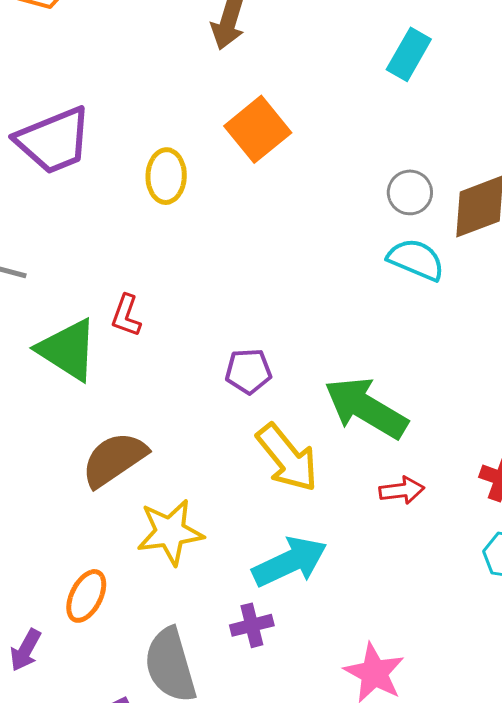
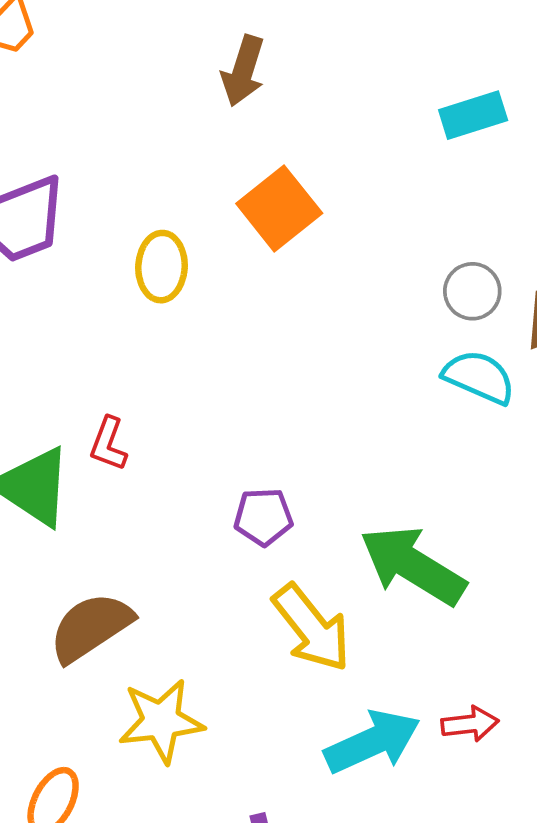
cyan rectangle: (409, 54) -> (473, 115), turned 42
red arrow: (402, 490) -> (470, 724), moved
cyan arrow: (290, 562) -> (372, 742), moved

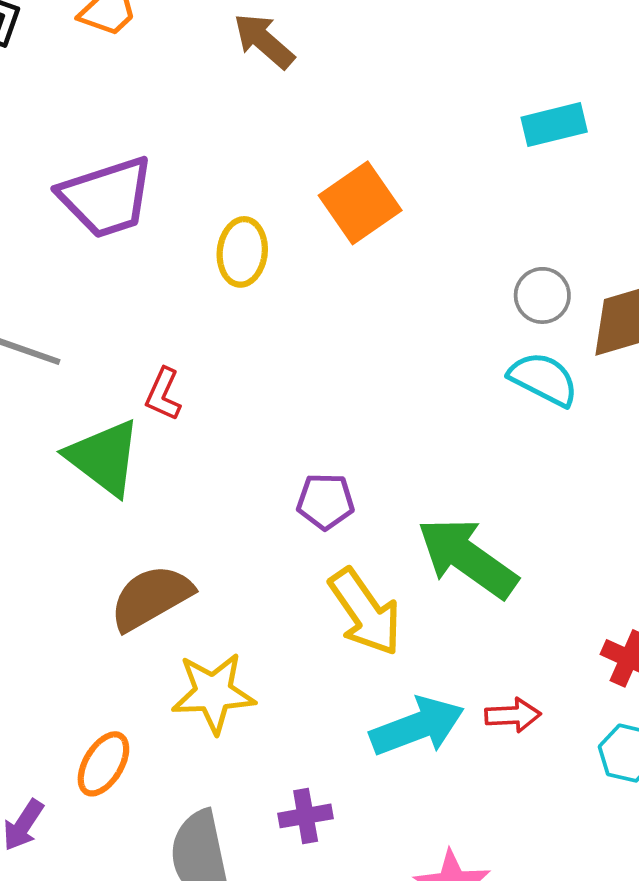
brown arrow: (243, 71) -> (264, 41), moved, turned 110
red L-shape: (108, 444) -> (163, 394), moved

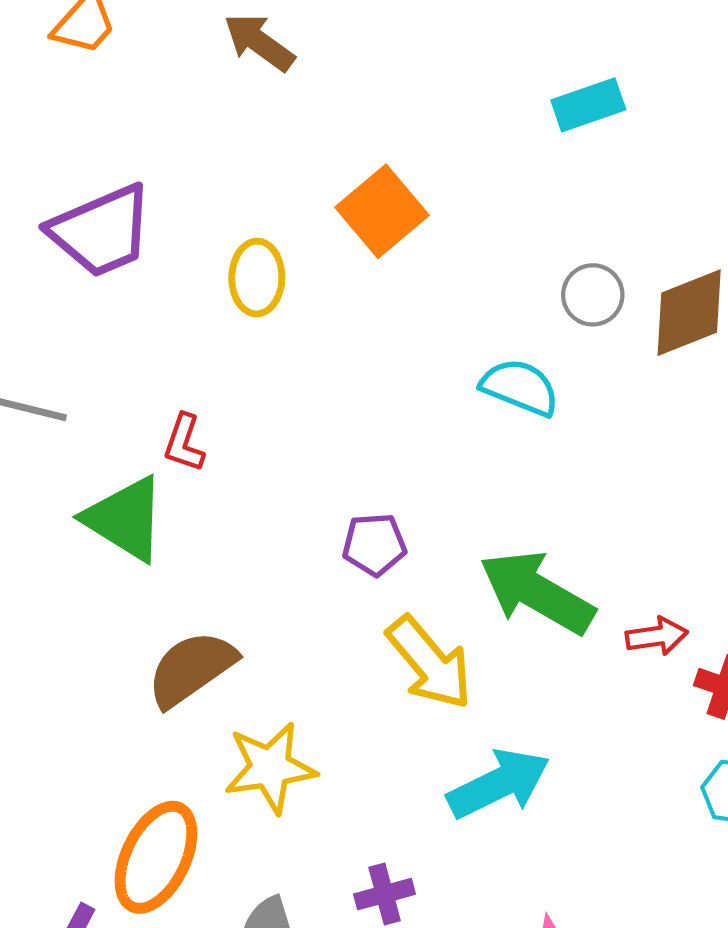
cyan semicircle: (543, 379) -> (520, 387), moved
red arrow: (513, 715) -> (657, 636), moved
orange ellipse: (103, 764) -> (156, 857), size x1.5

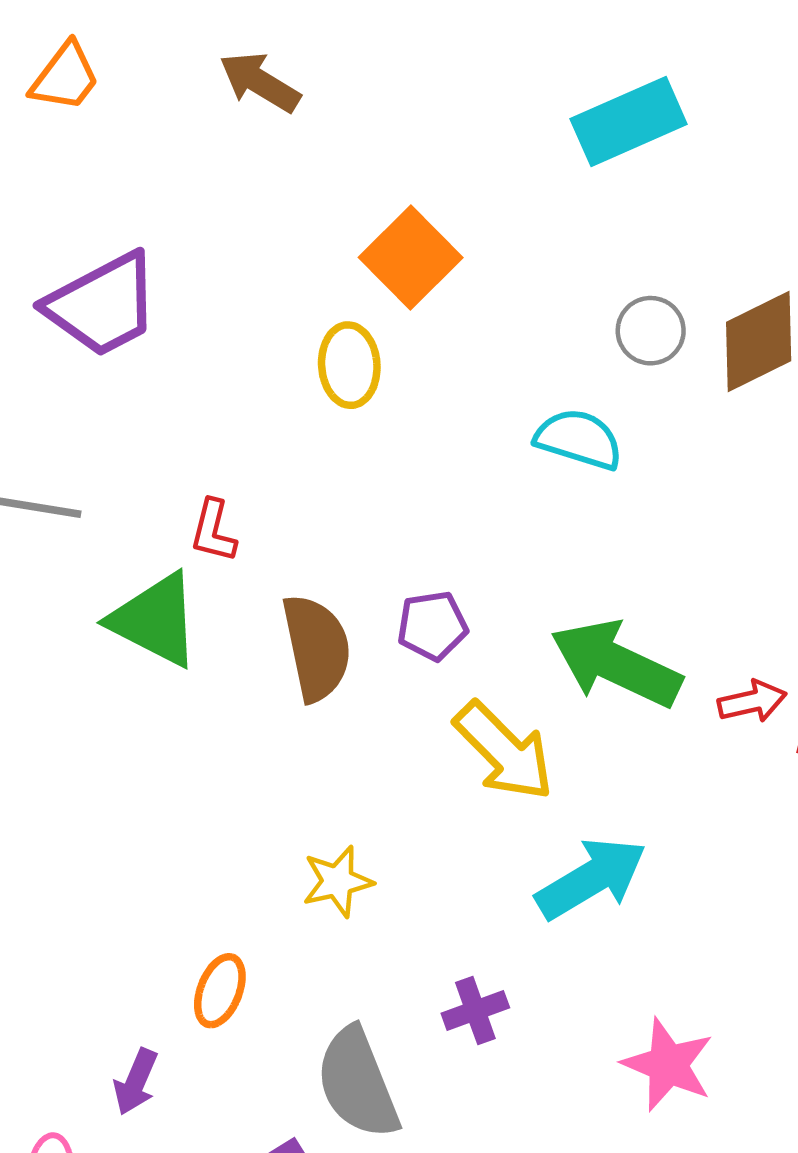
cyan rectangle: (588, 105) -> (629, 121), size x1.4
yellow ellipse: (257, 278) -> (349, 365), moved
brown semicircle: (191, 669) -> (316, 648), moved, turned 118
yellow star: (270, 768) -> (338, 881), size x0.7
orange ellipse: (156, 857) -> (220, 991), size x0.6

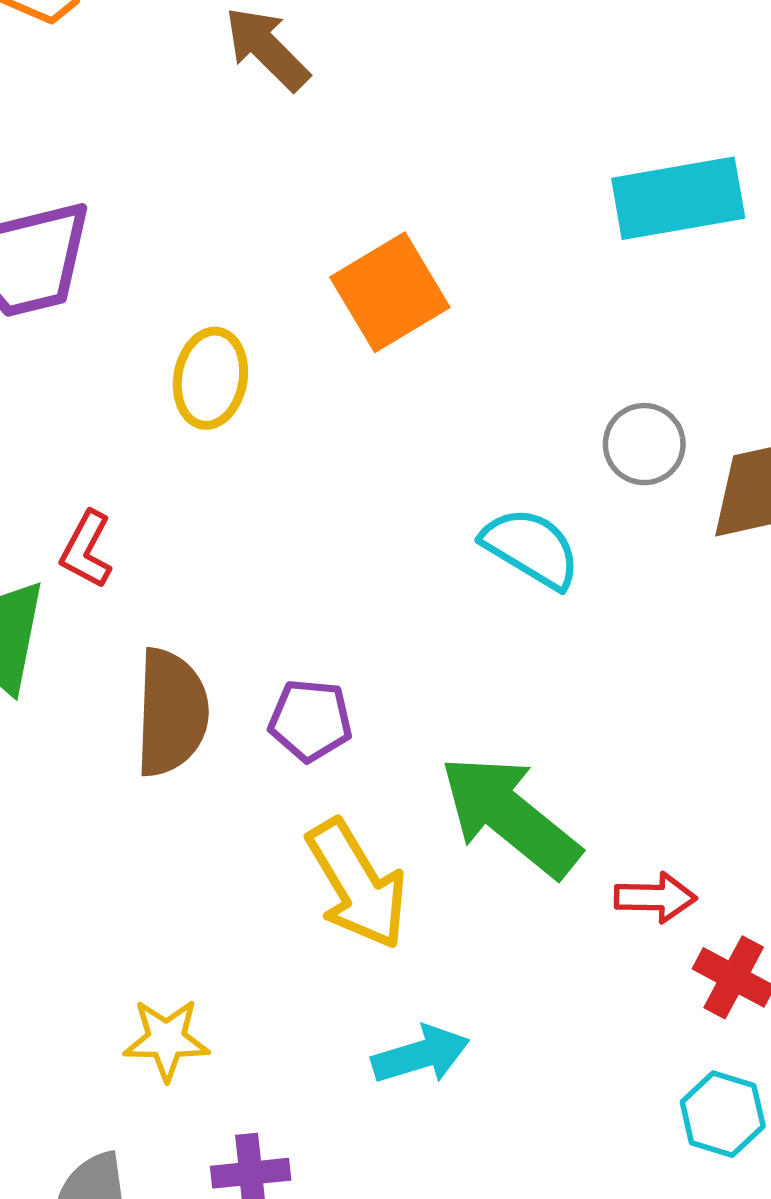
yellow ellipse: (349, 365) -> (210, 378), moved
cyan arrow: (591, 878) -> (421, 1055), size x0.7
yellow star: (338, 881) -> (166, 1040), moved

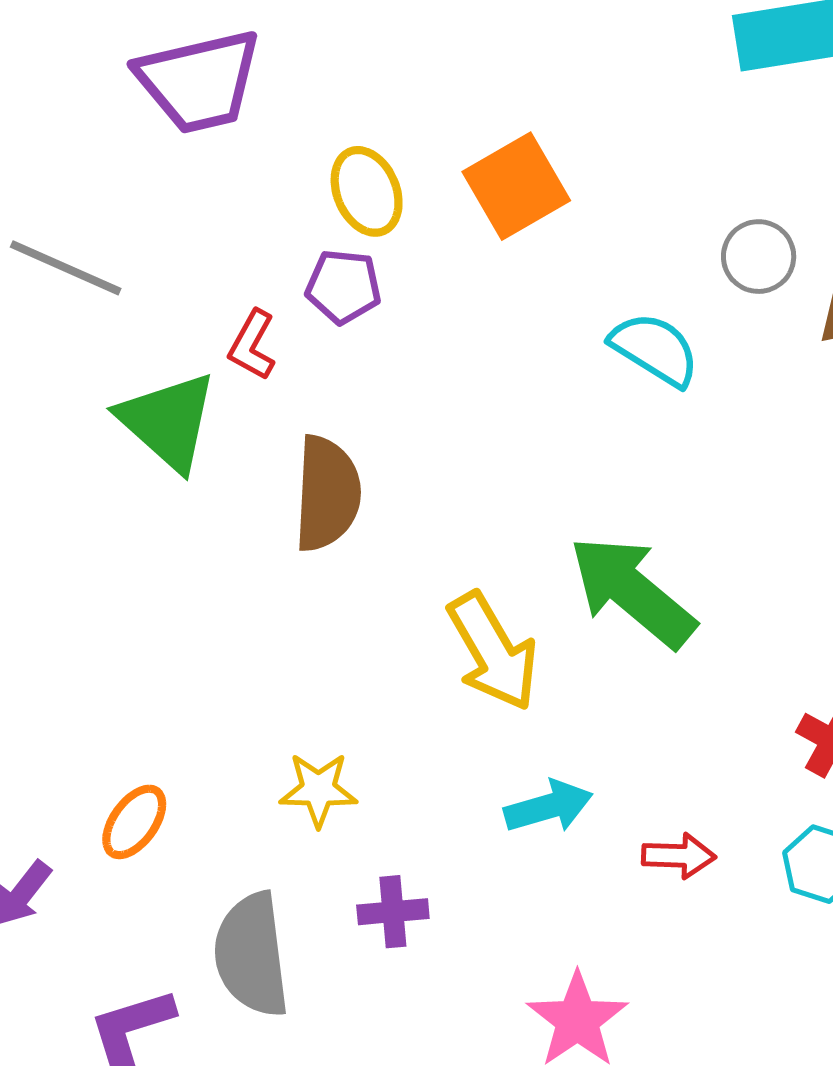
orange square: (390, 292) -> (516, 186), moved
yellow ellipse: (210, 378) -> (367, 191), turned -34
purple pentagon: (310, 720) -> (343, 287), moved
red arrow: (655, 898) -> (679, 856), moved

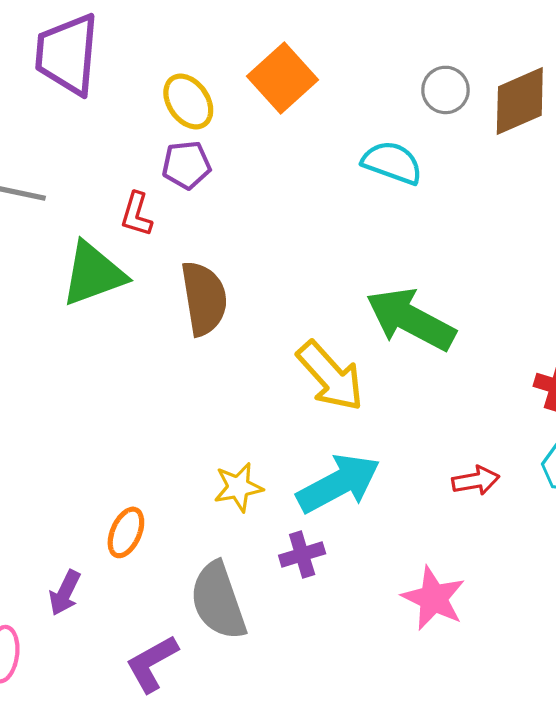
purple trapezoid: (199, 81) -> (67, 54), turned 120
green triangle: (168, 421) -> (93, 274), turned -50
cyan arrow: (548, 807) -> (338, 483), moved, size x1.5

